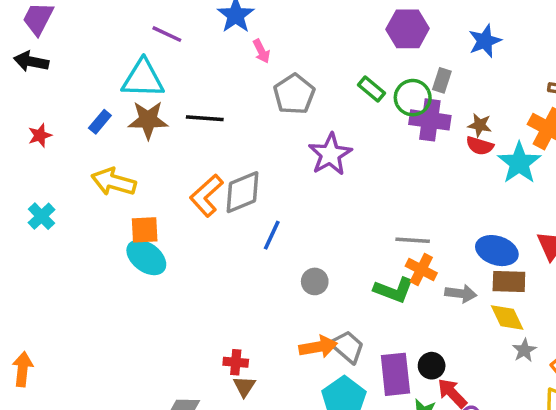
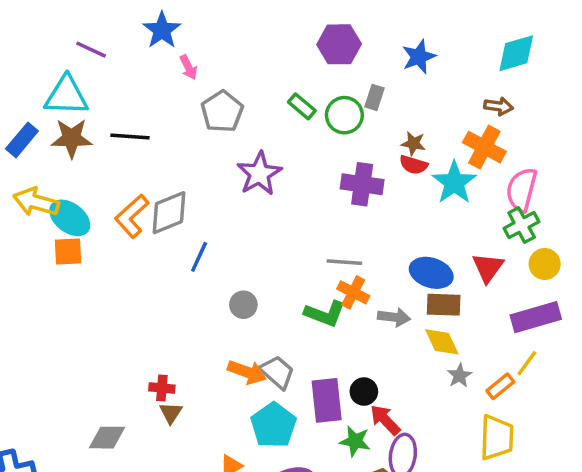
purple cross: (430, 120) -> (362, 184), moved
blue rectangle: (100, 122) -> (22, 140), size x1.4
cyan ellipse: (146, 257) -> (70, 218), moved
orange arrow: (318, 347) -> (247, 372), turned 30

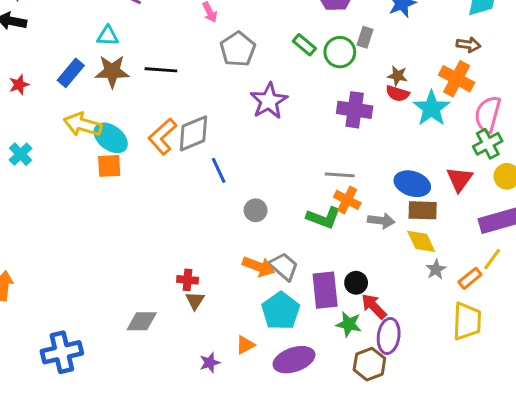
cyan triangle: (66, 96) -> (108, 36), size x0.6
blue line: (199, 257) -> (219, 170), turned -50

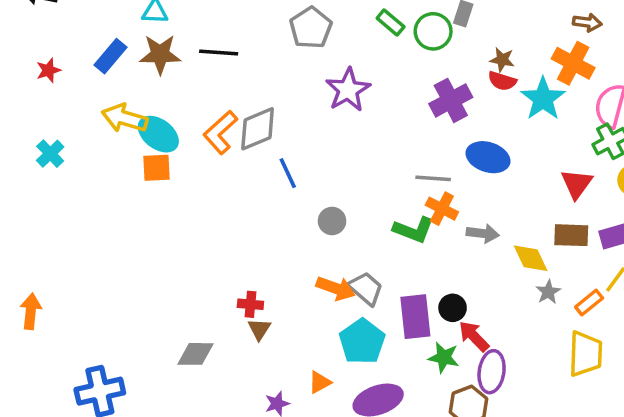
purple cross: (355, 110) -> (451, 100), turned -36
blue ellipse: (412, 184) -> (488, 157), moved
brown rectangle: (423, 210) -> (571, 235), moved

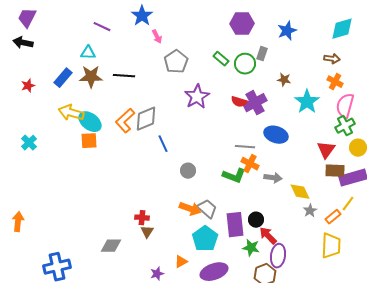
orange cross: (573, 63) -> (335, 82), moved, size x0.7
red semicircle: (502, 81) -> (239, 102), moved
cyan cross: (50, 154) -> (29, 143), moved
brown rectangle: (571, 235) -> (335, 171), moved

